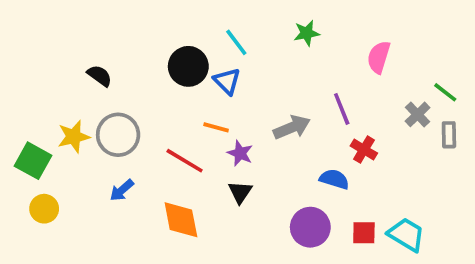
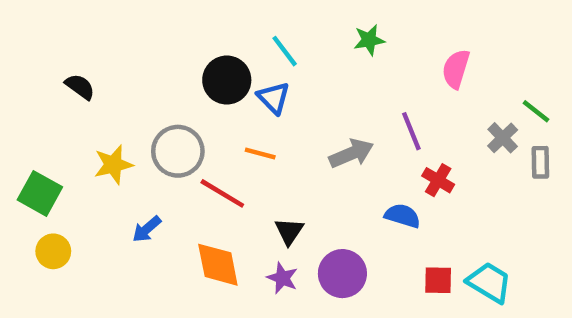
black semicircle: (100, 76) -> (80, 87), moved
gray circle: (118, 135) -> (178, 151), moved
yellow star: (74, 137) -> (113, 165), moved
purple star: (240, 153) -> (282, 278), moved
purple circle: (310, 227) -> (342, 274), moved

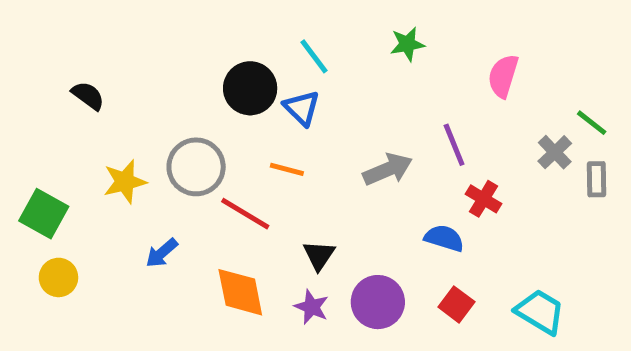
red square: (438, 280) -> (456, 304), moved, turned 36

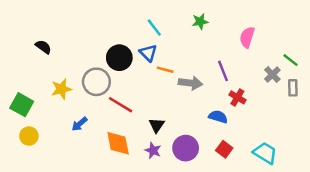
black circle: (250, 88) -> (119, 58), moved
orange line: (287, 169) -> (165, 70), moved
gray arrow: (388, 169) -> (190, 83), turned 30

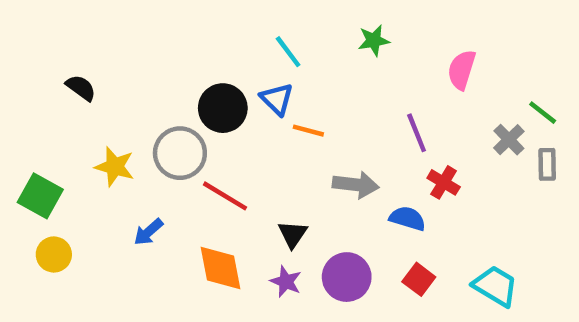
gray arrow: (190, 83) -> (356, 185), moved
yellow star: (61, 89) -> (115, 167), turned 30

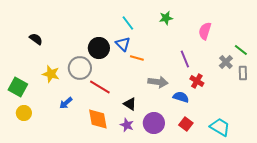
black triangle: (293, 234) -> (130, 104), turned -32

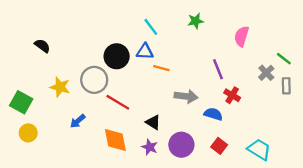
blue triangle: (123, 44) -> (145, 52), turned -42

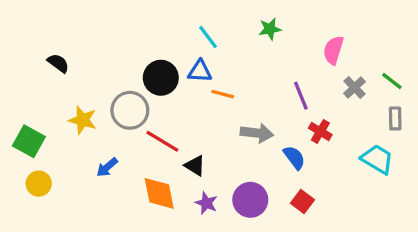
gray cross: (266, 73) -> (354, 88), moved
blue semicircle: (213, 114) -> (294, 158), turned 36
black triangle: (153, 122) -> (195, 166), moved
cyan trapezoid: (259, 149) -> (377, 159), moved

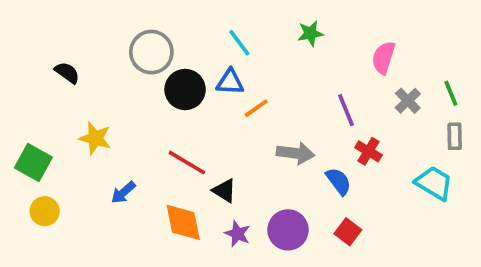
green line: (392, 81) -> (451, 93), turned 30
orange line: (223, 94) -> (256, 108), turned -50
gray circle: (130, 110) -> (151, 52), moved

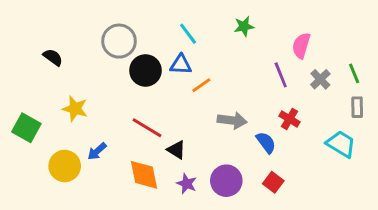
purple line: (346, 110) -> (281, 75), moved
yellow circle: (45, 211) -> (65, 166), moved, size x1.4

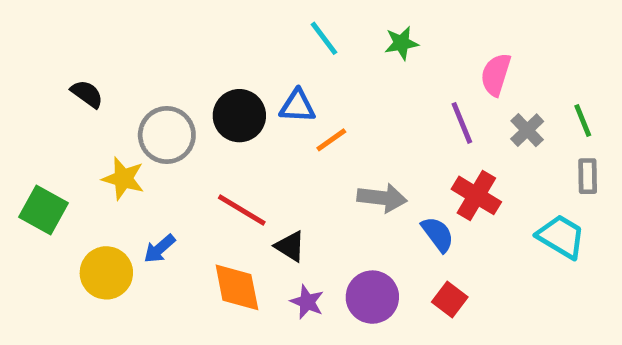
cyan line: (188, 34) -> (324, 38), moved
gray circle: (119, 41) -> (167, 135), moved
red cross: (289, 119) -> (476, 195), size x1.4

